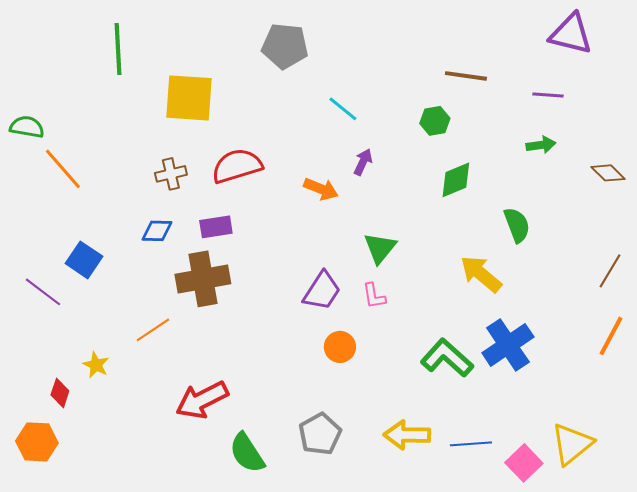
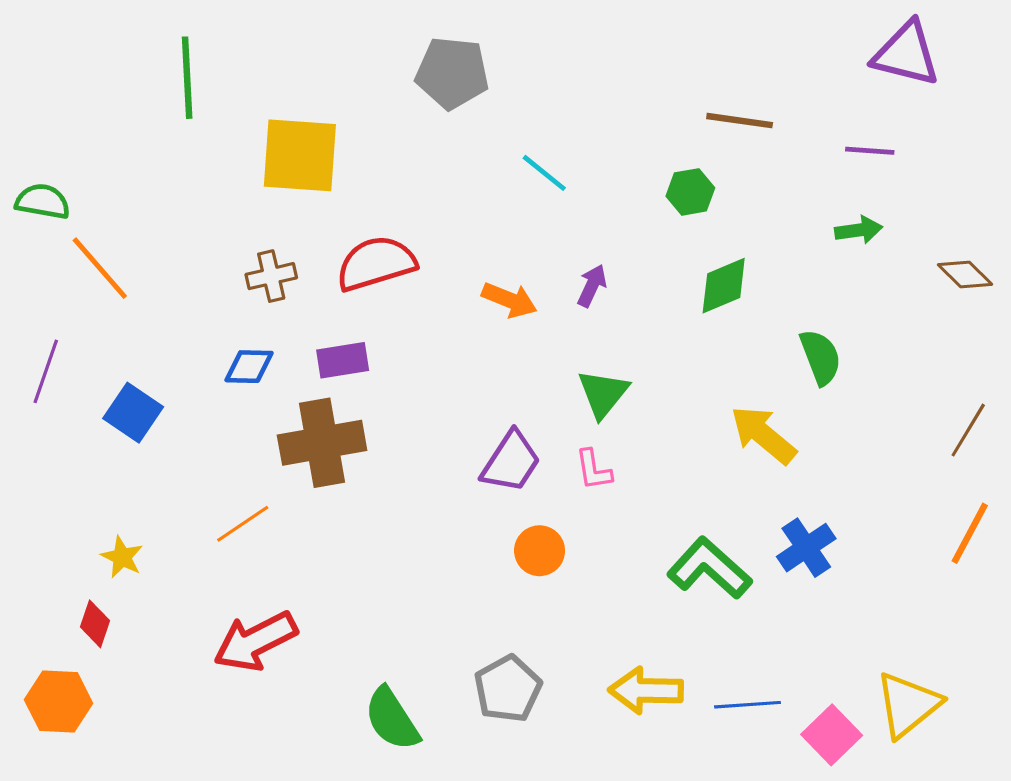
purple arrow: (363, 162) -> (592, 286), moved
purple line: (43, 292) -> (46, 371), moved, turned 72
blue cross: (508, 345) -> (806, 548), size x0.7
yellow star: (96, 365) -> (122, 557), moved
red arrow: (202, 400) -> (255, 641), moved

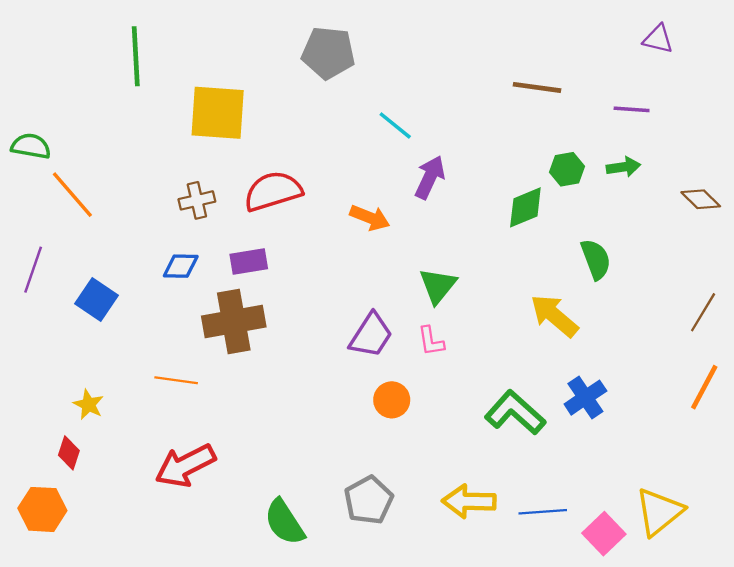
purple triangle: (906, 54) -> (658, 39), size x0.6
green hexagon: (690, 192) -> (567, 169), moved
purple arrow: (592, 286) -> (430, 177), moved, size x1.4
orange line: (243, 524) -> (176, 380), turned 42

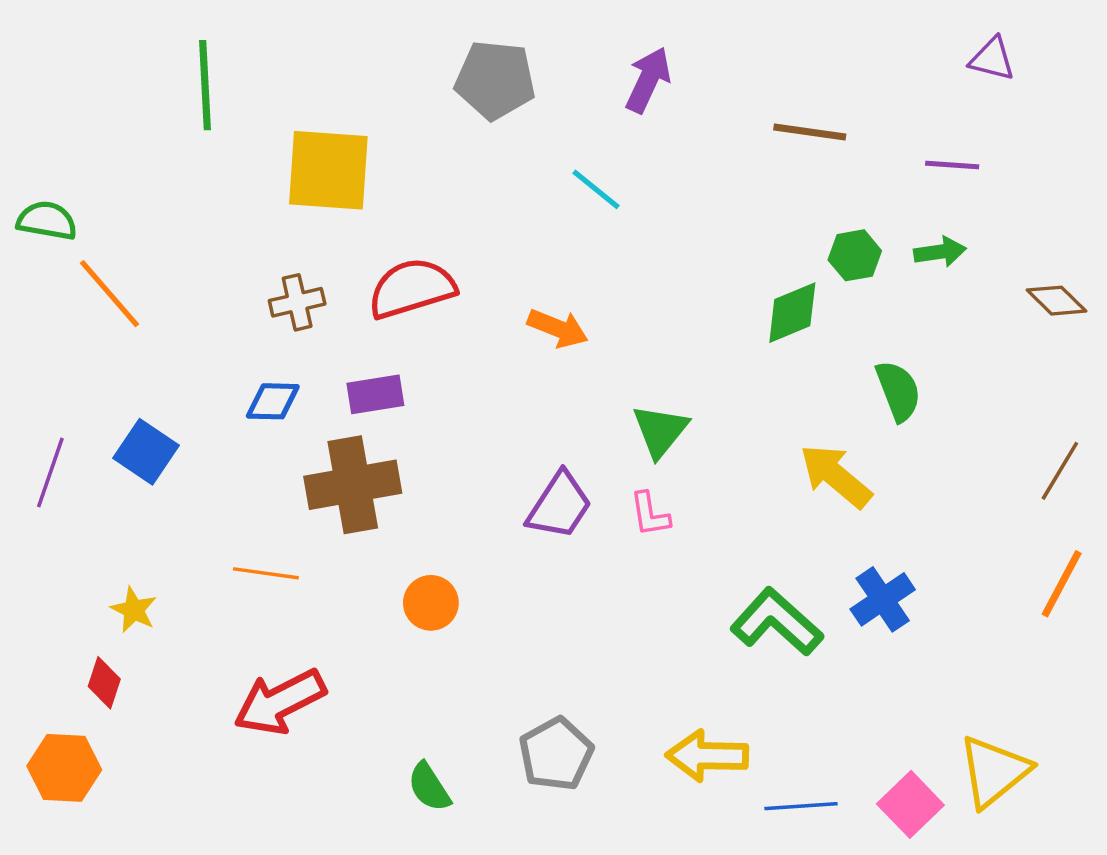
purple arrow: (430, 177) -> (648, 80), moved
purple line: (33, 270) -> (50, 473), moved
orange circle: (392, 400) -> (431, 603), moved
blue line: (543, 512) -> (801, 806), moved
green semicircle: (284, 522) -> (429, 787), size x0.7

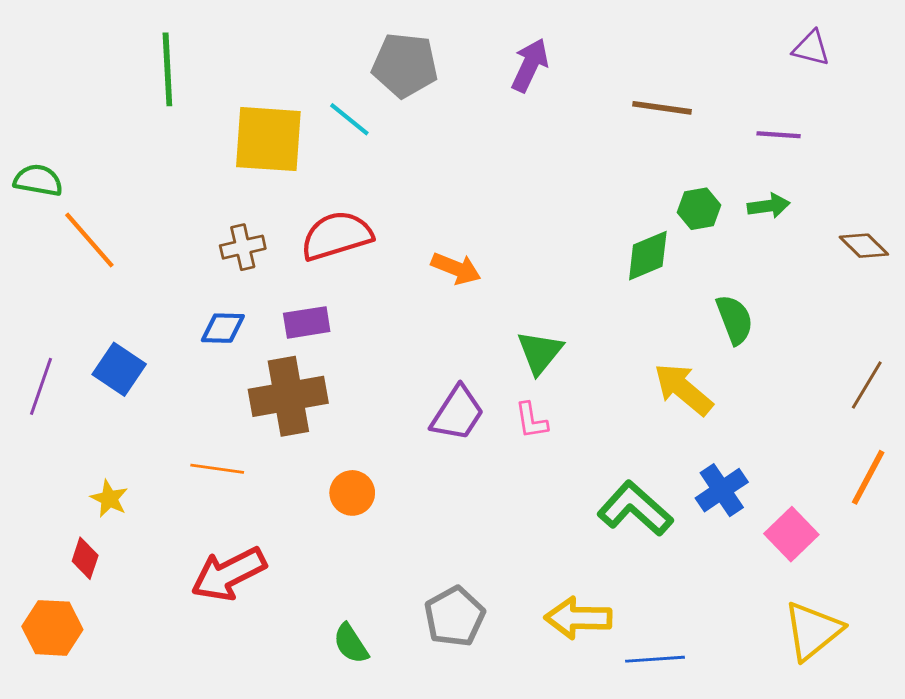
cyan line: (596, 189) -> (349, 119), moved
pink square: (910, 804) -> (791, 534), moved

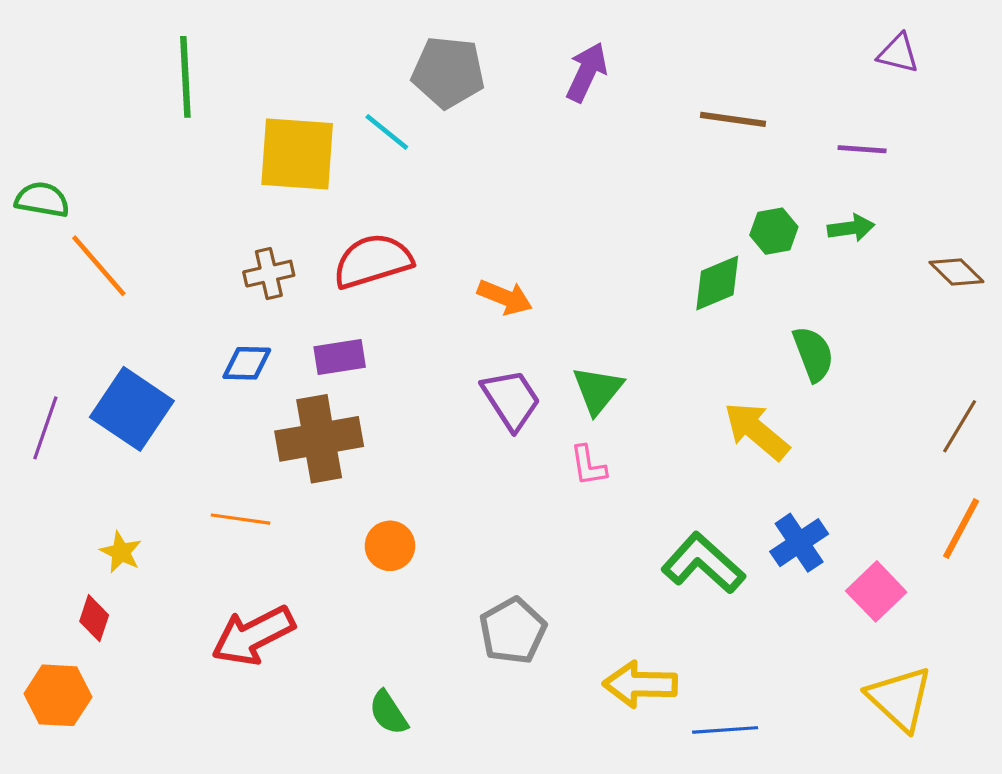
blue square: (119, 369) -> (132, 409), size x1.4
purple trapezoid: (457, 413) -> (511, 399), moved, turned -66
gray pentagon: (455, 617) -> (513, 631), moved
yellow triangle: (813, 631) -> (900, 698), turned -38

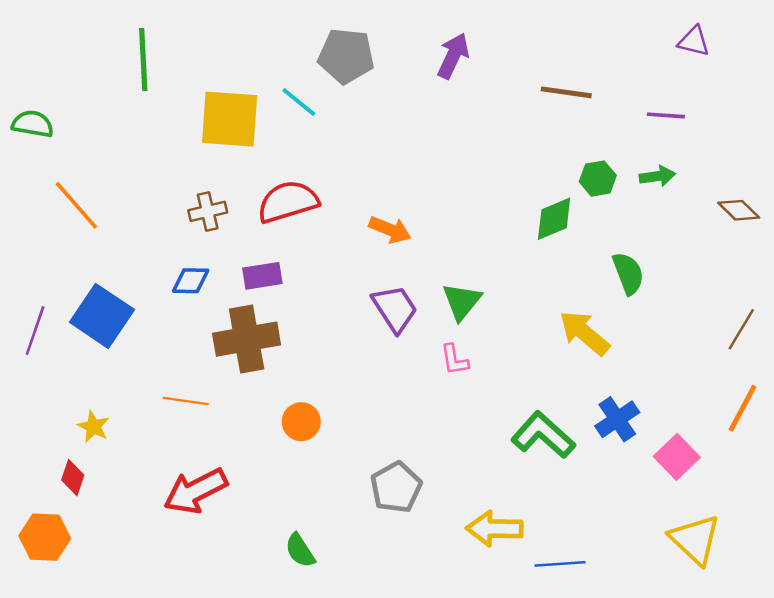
green semicircle: (42, 200) -> (33, 124), moved

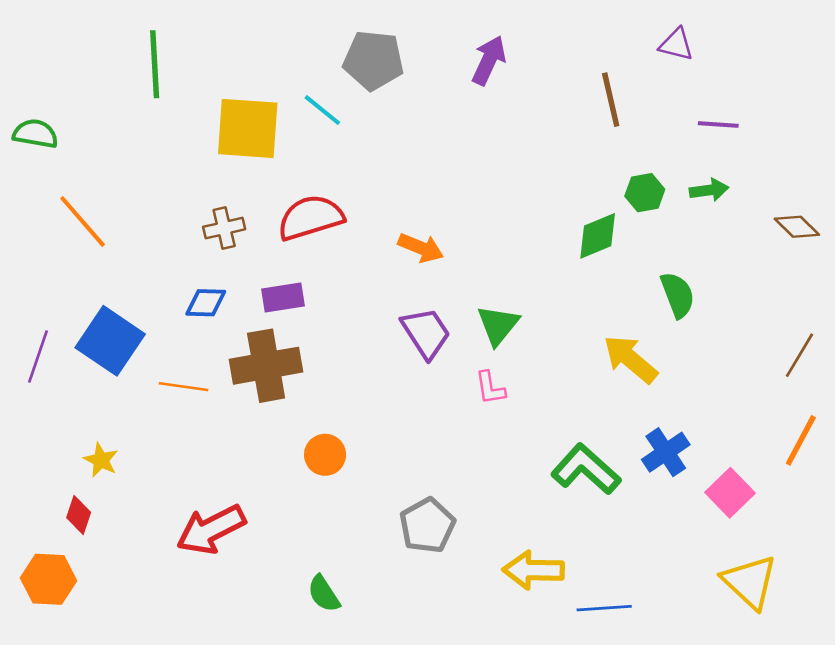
purple triangle: (694, 41) -> (676, 45), moved
brown line: (566, 92) -> (611, 100), turned 69
orange line: (186, 401) -> (183, 387), moved

